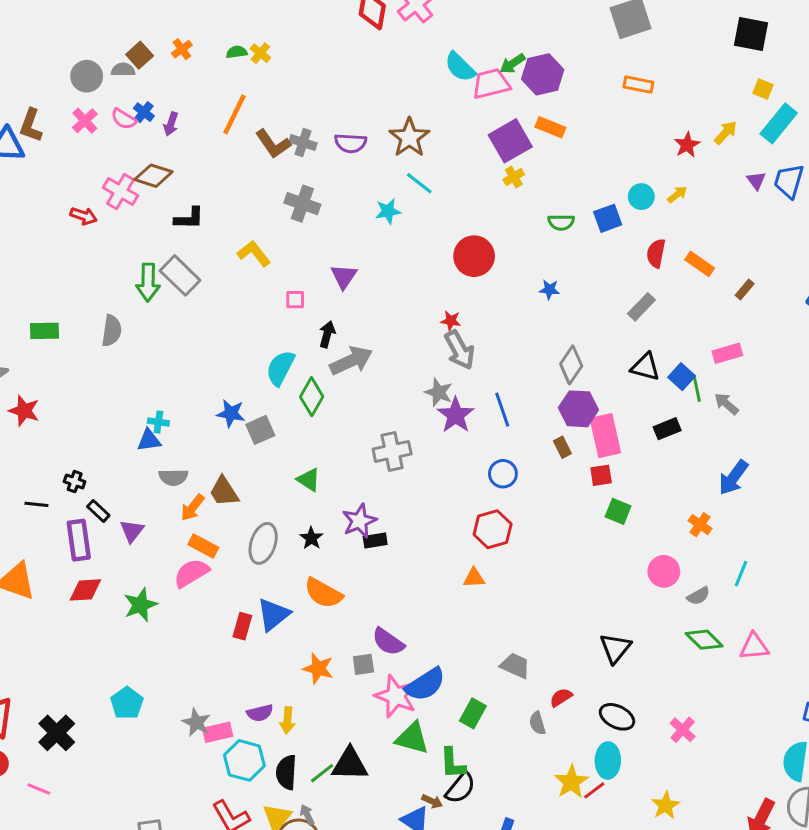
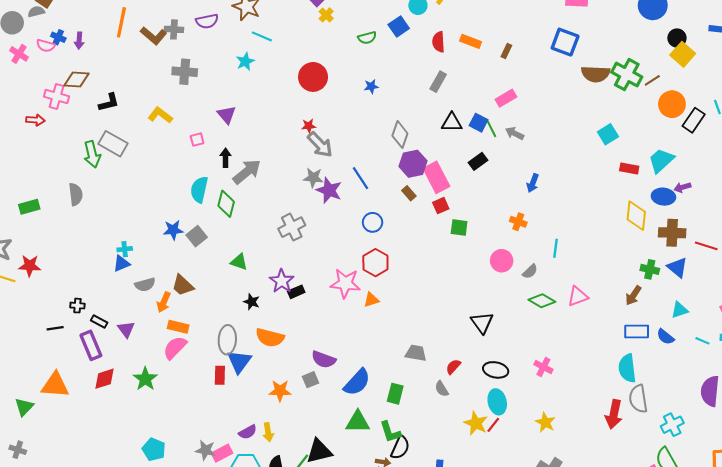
blue arrow: (733, 478) -> (533, 183), size x0.7
gray ellipse: (263, 543) -> (227, 340), moved
pink star: (396, 696) -> (345, 283), moved

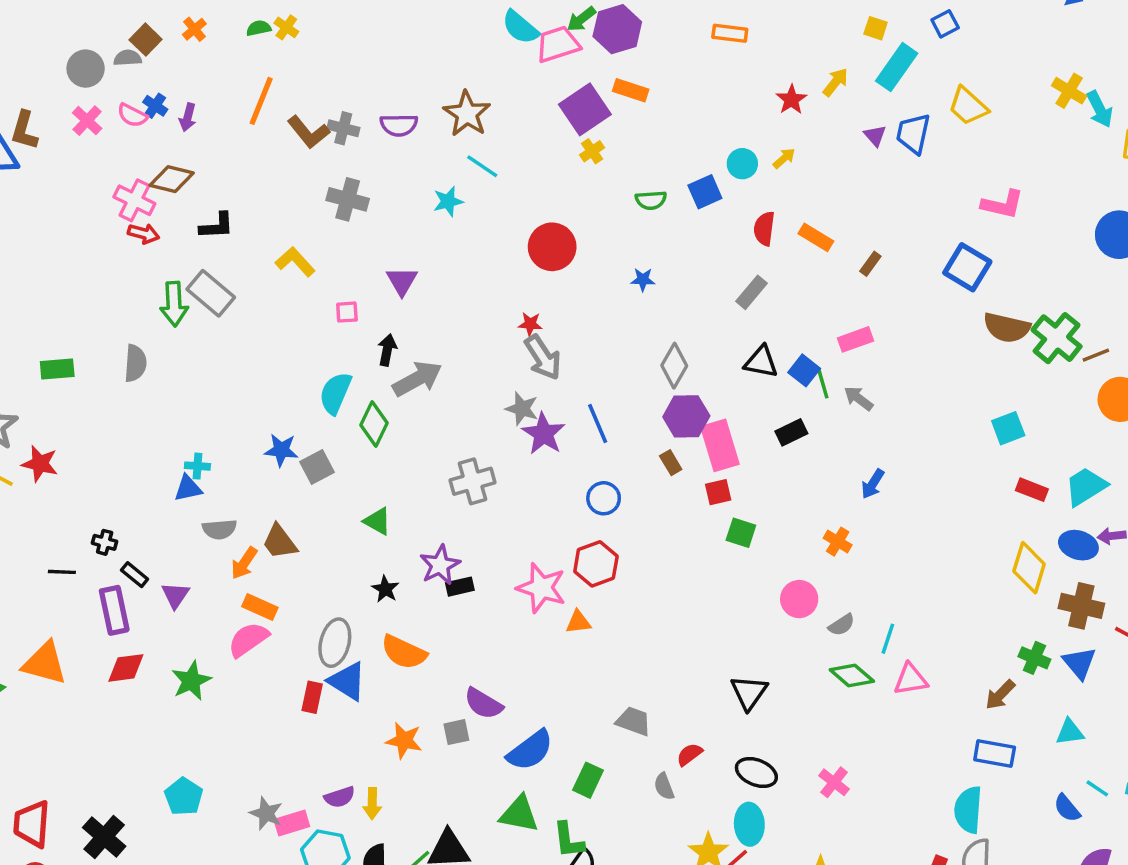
red arrow: (35, 120) -> (144, 234), moved
cyan line: (555, 248) -> (888, 639), moved
blue semicircle: (665, 337) -> (1067, 808), moved
blue triangle: (239, 362) -> (347, 681), turned -45

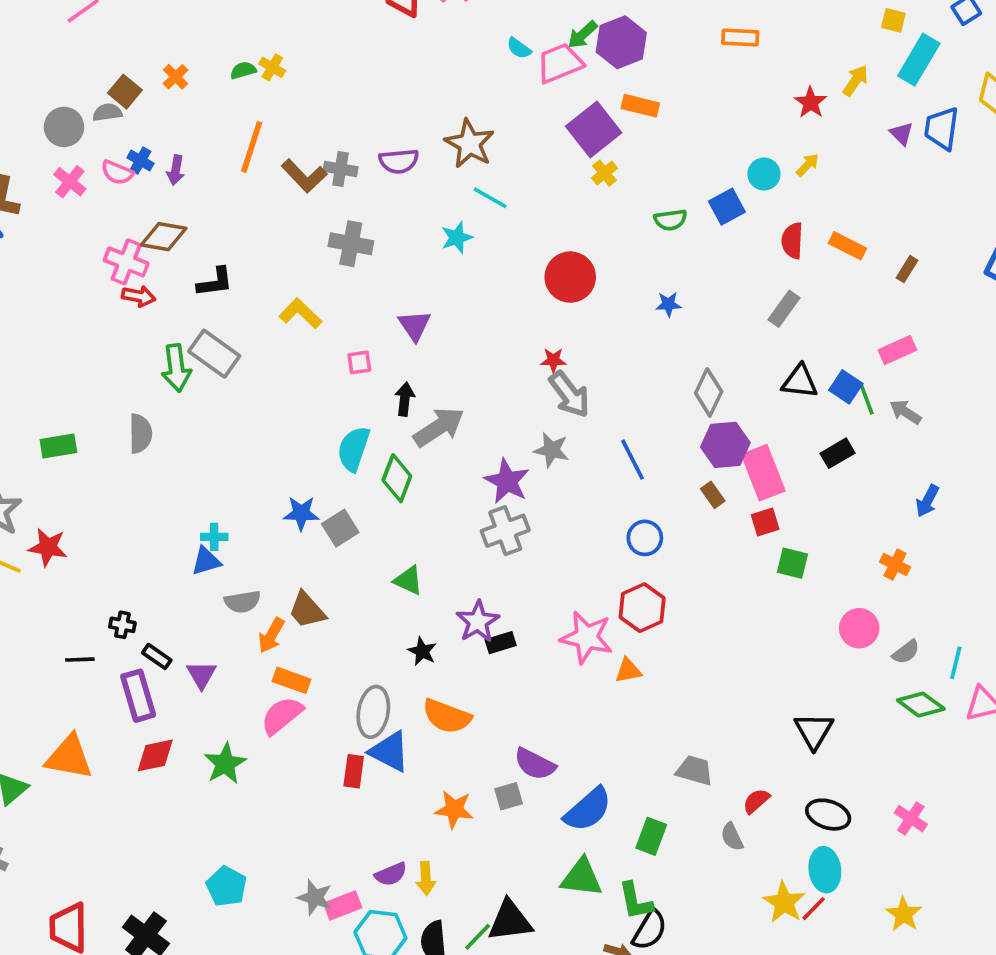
cyan semicircle: (520, 27) -> (519, 48), size x0.6
purple star: (544, 434) -> (507, 481), moved

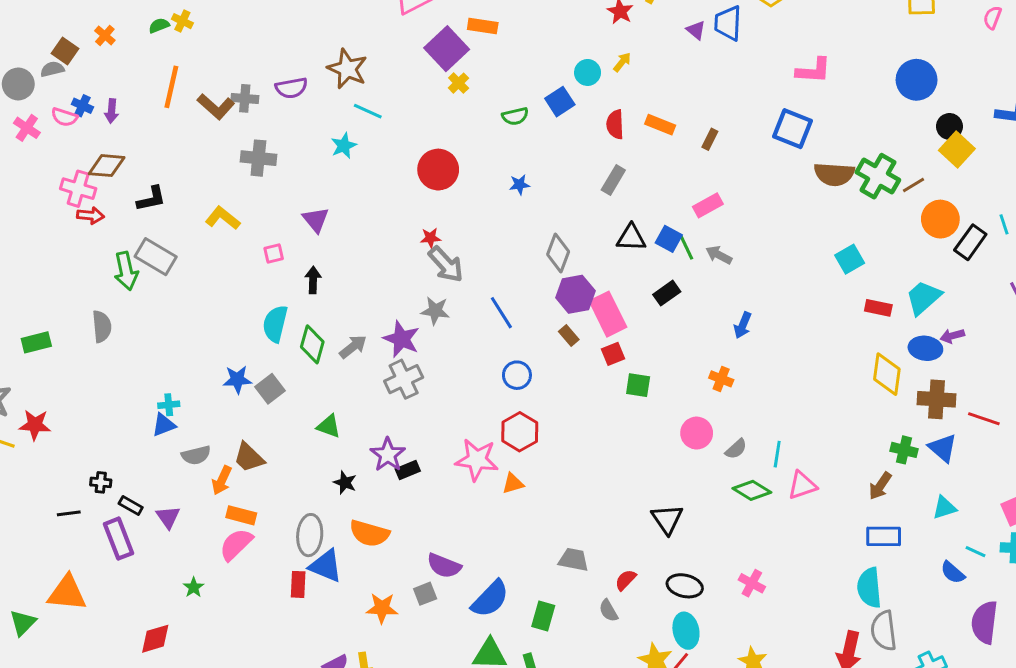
gray arrow: (439, 427) -> (353, 347), moved, size x0.7
red diamond: (155, 755) -> (155, 639), moved
green star: (225, 764) -> (194, 587), size x0.6

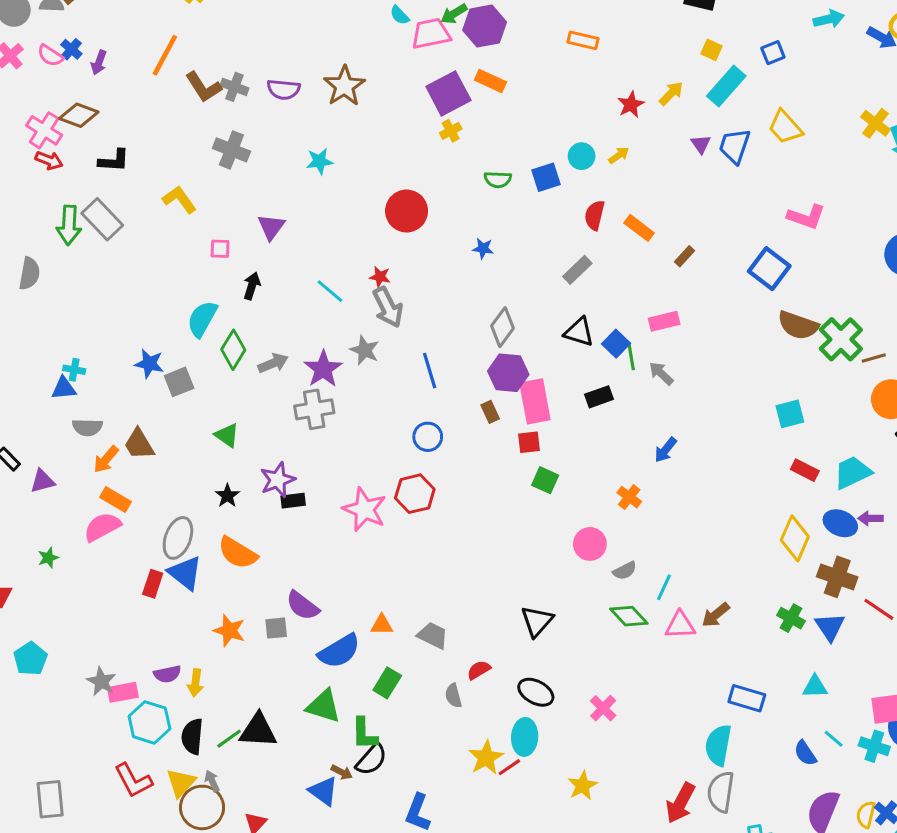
cyan line: (368, 111) -> (330, 291), moved
orange triangle: (513, 484) -> (382, 625), moved
brown arrow: (880, 486) -> (716, 615), moved
purple triangle: (168, 517) -> (42, 481), turned 35

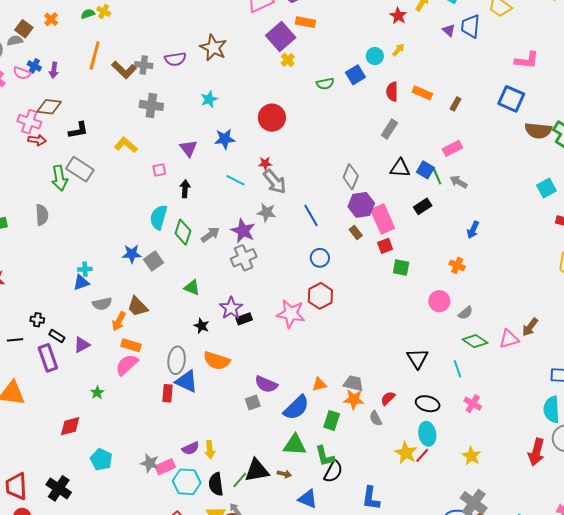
blue star: (483, 248) -> (225, 139), moved, size x1.5
cyan line: (664, 587) -> (457, 369), moved, turned -30
orange star: (229, 631) -> (354, 399), moved
brown arrow: (342, 772) -> (284, 474), moved

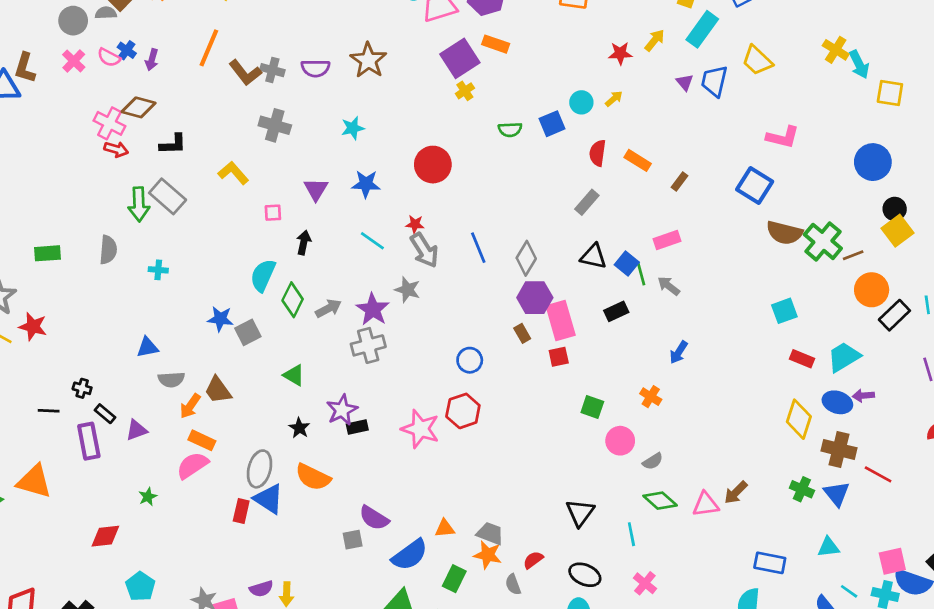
red star: (398, 16) -> (620, 53), turned 30
blue line: (311, 215) -> (478, 248), moved
green square: (401, 268) -> (592, 407), moved
cyan cross: (85, 269) -> (158, 270), moved

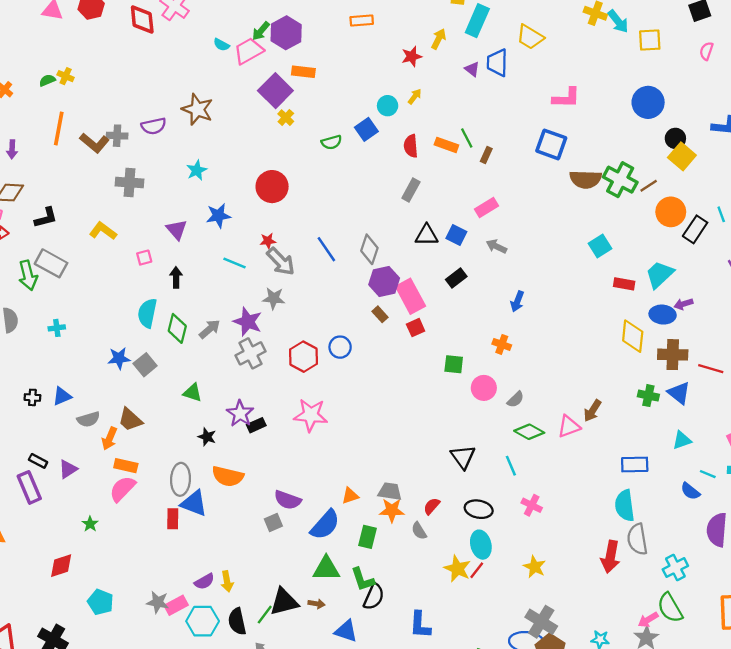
green line: (641, 274) -> (467, 138), moved
black cross: (82, 388) -> (32, 397), moved
red hexagon: (463, 411) -> (303, 357), moved

